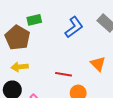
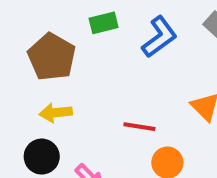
green rectangle: (34, 20) -> (104, 23), moved

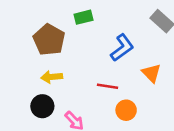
blue L-shape: (159, 37) -> (122, 48), moved

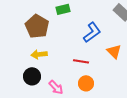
orange circle: (126, 110) -> (86, 83), moved

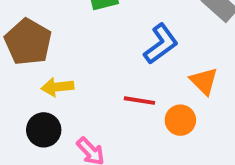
brown pentagon: (37, 26) -> (28, 42), moved
orange circle: (86, 83) -> (180, 120), moved

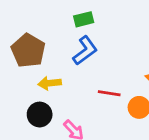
blue L-shape: (161, 44) -> (85, 51), moved

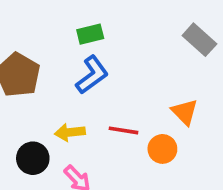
yellow arrow: (50, 83) -> (70, 132), moved

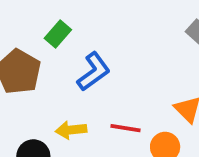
green rectangle: (90, 34) -> (58, 34), moved, turned -35

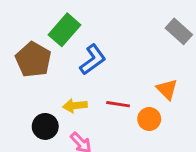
green rectangle: (58, 34) -> (65, 30), size x1.5

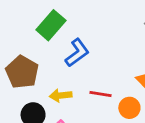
brown pentagon: (33, 60) -> (22, 72), moved

